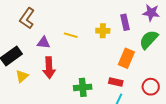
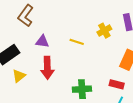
yellow cross: (103, 31) -> (104, 31), turned -32
yellow line: (71, 35) -> (77, 42), moved

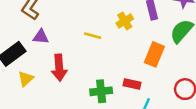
purple triangle: (42, 41) -> (41, 37), moved
red rectangle: (117, 84) -> (132, 84), moved

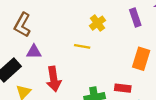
yellow cross: (125, 21) -> (97, 23), moved

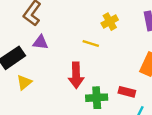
red arrow: (54, 79) -> (76, 75), moved

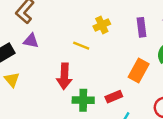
yellow triangle: (24, 82) -> (12, 80), turned -35
red rectangle: (127, 92) -> (114, 97), turned -42

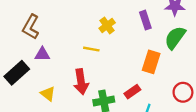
yellow triangle: (12, 80) -> (48, 94), moved

